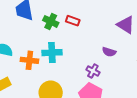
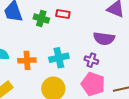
purple semicircle: (109, 52) -> (104, 39), size x1.5
cyan cross: (52, 53) -> (59, 58), moved

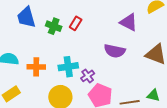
red rectangle: (63, 14) -> (76, 23), turned -72
purple cross: (91, 60) -> (88, 76), moved, turned 32

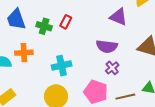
orange cross: (36, 67) -> (24, 53), moved
purple cross: (88, 76) -> (112, 68), moved

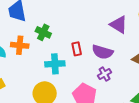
red rectangle: (66, 22) -> (77, 49), moved, turned -48
green cross: (44, 26) -> (43, 32), moved

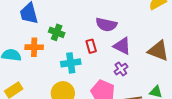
purple triangle: (119, 25) -> (122, 46), moved
purple semicircle: (102, 52) -> (106, 25), moved

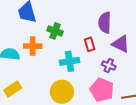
purple semicircle: (106, 25) -> (105, 23), turned 80
purple cross: (121, 69) -> (109, 65), moved, turned -32

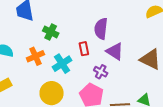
orange cross: (33, 46) -> (35, 56), moved, turned -30
cyan cross: (69, 61) -> (62, 64), turned -30

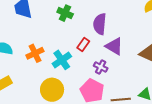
green cross: (51, 32) -> (65, 13), moved
red rectangle: (84, 49) -> (83, 45), turned 48

